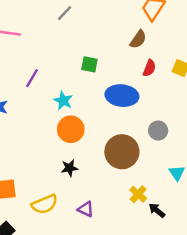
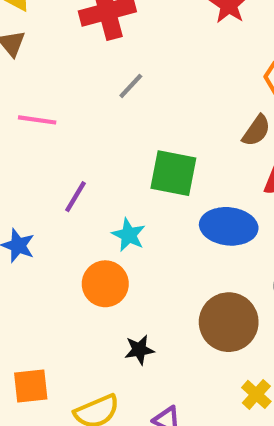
green square: (89, 64) -> (173, 173), size x1.6
orange circle: (71, 129) -> (105, 284), moved

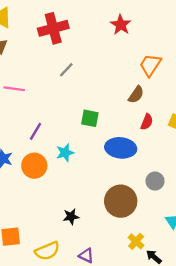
green square: (173, 173) -> (90, 118), size x0.7
cyan star: (129, 235) -> (65, 153), turned 30
orange circle: (105, 284) -> (34, 166), moved

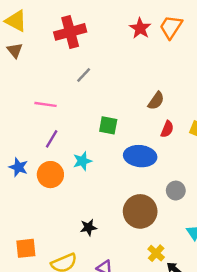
orange trapezoid: (150, 65) -> (171, 27), moved
pink line: (14, 89) -> (45, 104), moved

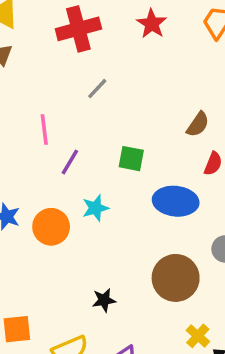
red star: (140, 28) -> (152, 24), moved
pink line: (45, 104) -> (44, 130), turned 75
purple line: (52, 139) -> (70, 162), moved

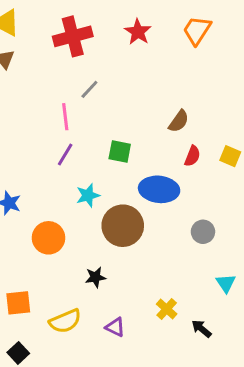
pink line: (44, 130) -> (65, 117), moved
orange circle: (51, 227) -> (49, 238), moved
brown circle: (176, 278) -> (123, 226), moved
yellow cross: (198, 336) -> (167, 309), moved

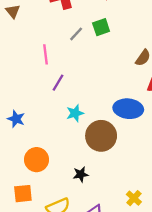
pink line: (65, 117) -> (46, 54), moved
green square: (120, 152) -> (101, 27), moved, turned -30
orange circle: (49, 238) -> (37, 160), moved

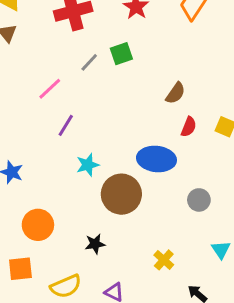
pink line: (46, 54) -> (50, 89), turned 54
yellow cross: (134, 198) -> (164, 260), moved

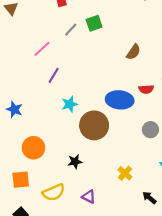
red semicircle: (189, 127) -> (146, 89), moved, turned 64

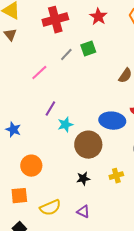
purple line: (54, 75) -> (50, 109), moved
black star: (75, 162) -> (83, 179), moved
yellow cross: (125, 173) -> (116, 176), moved, turned 32

